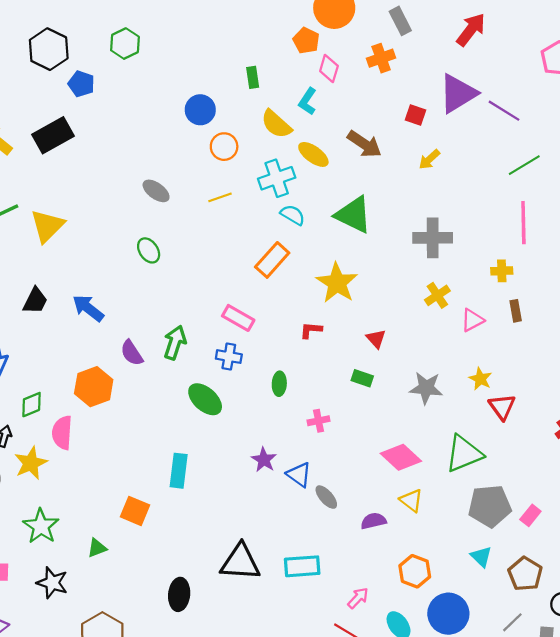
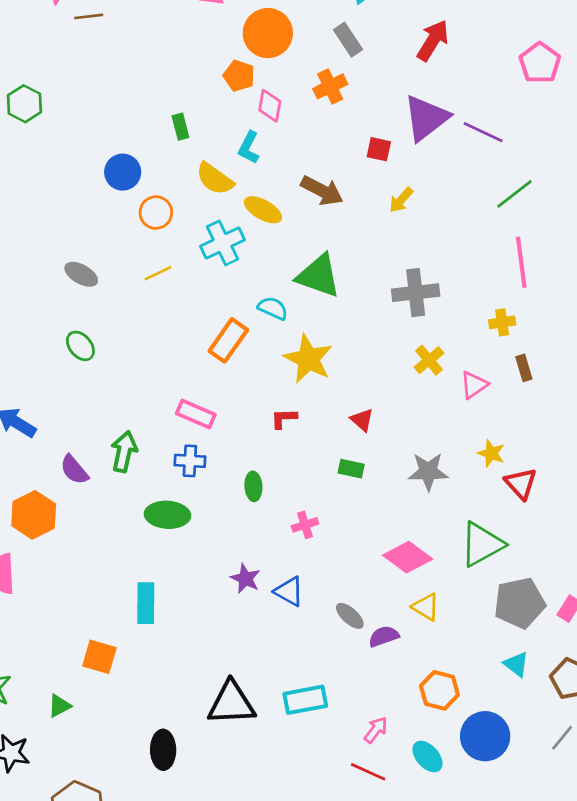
cyan semicircle: (293, 215) -> (273, 308), moved
green ellipse: (205, 399) -> (167, 515), turned -32
gray ellipse: (326, 497) -> (350, 616), moved

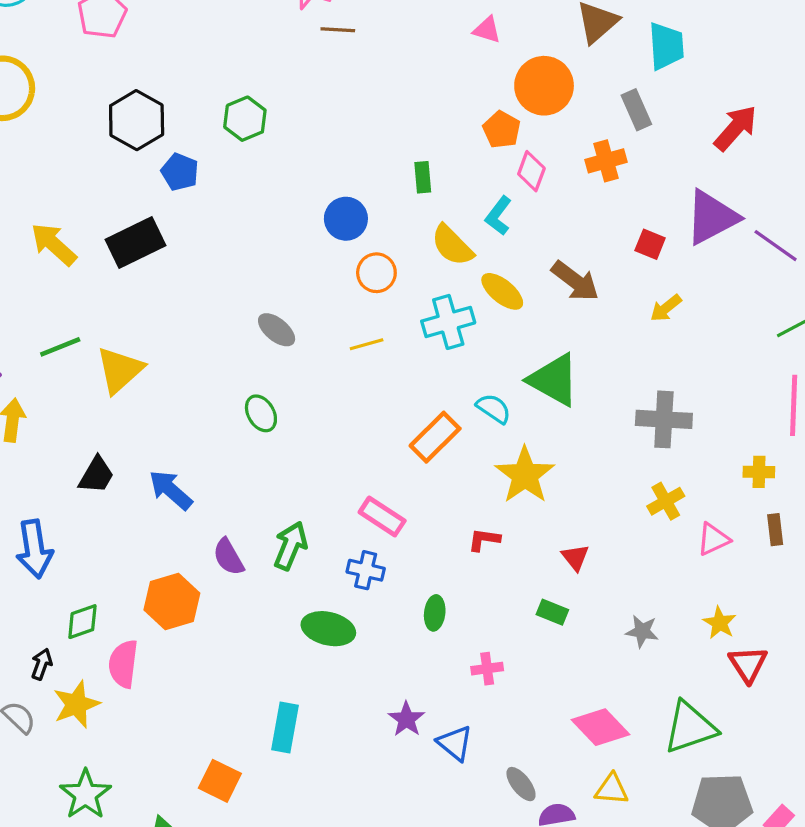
gray star: (428, 472) -> (642, 631), size x0.7
yellow triangle: (426, 607) -> (612, 789), turned -36

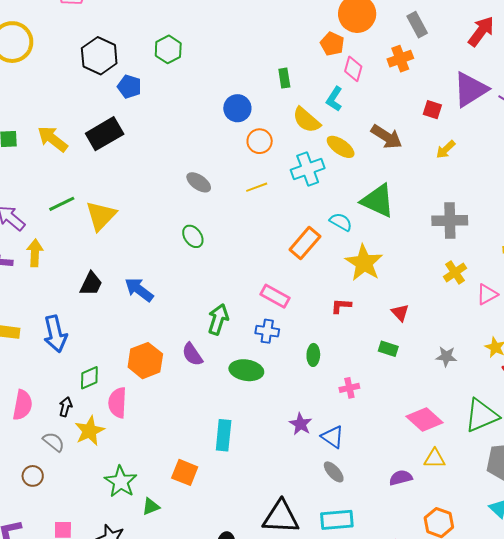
purple semicircle: (228, 557) -> (192, 354), moved
gray ellipse: (521, 784) -> (334, 472), moved
green star: (85, 794) -> (121, 482), moved

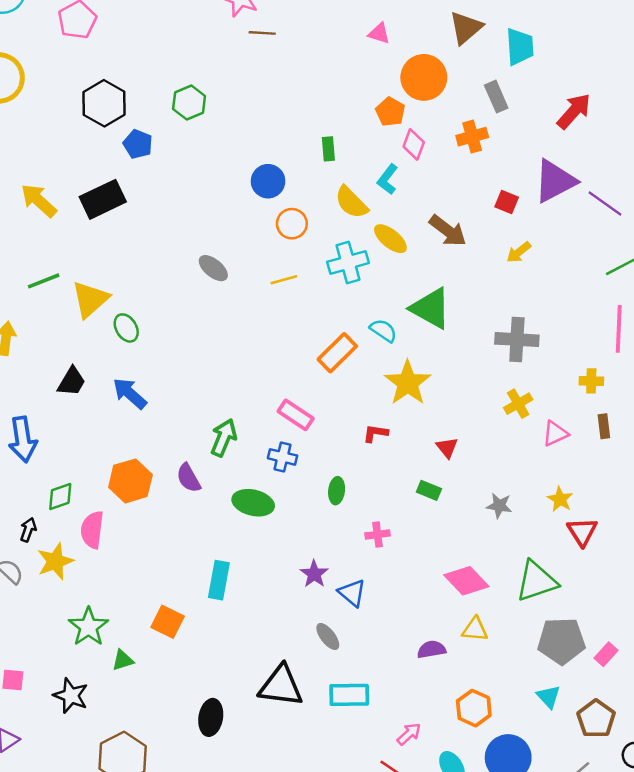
green ellipse: (193, 236) -> (126, 328), moved
gray ellipse: (334, 472) -> (328, 637), moved

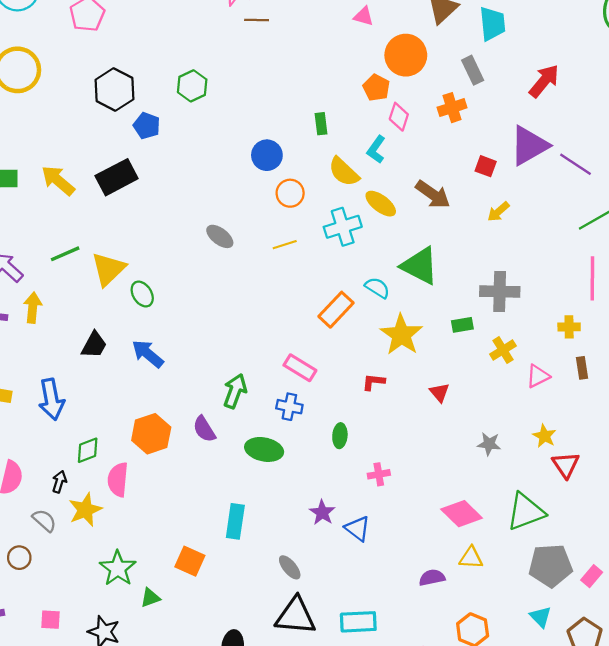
green rectangle: (429, 490) -> (462, 325), moved, turned -30
gray ellipse: (328, 637) -> (290, 567), moved

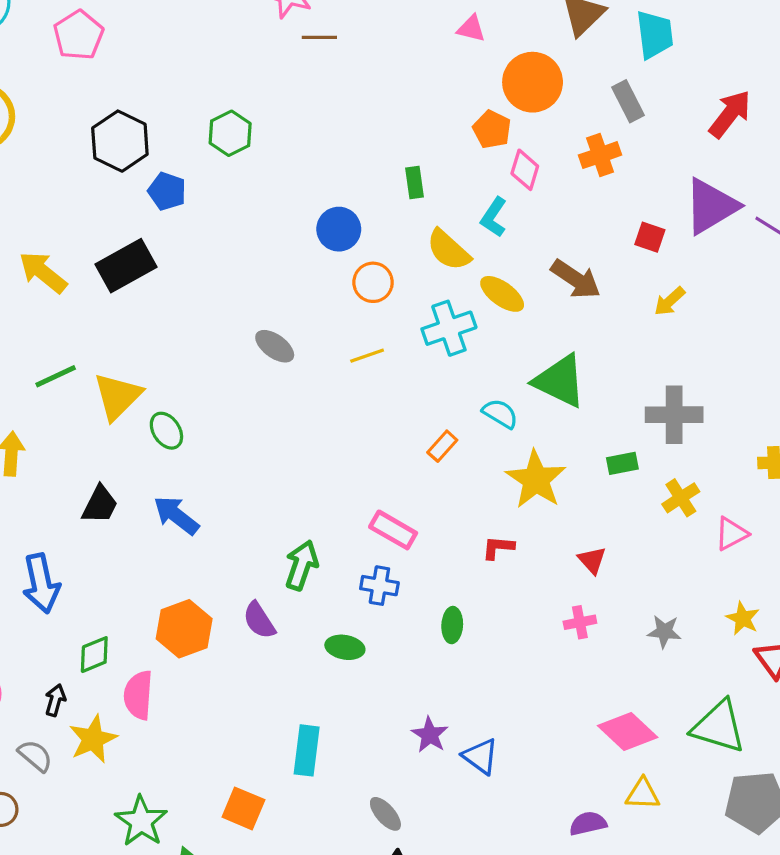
orange rectangle: (336, 310) -> (442, 446), size x0.6
green ellipse: (264, 449) -> (345, 647), size x0.7
pink cross: (379, 474) -> (580, 622), moved
green triangle: (526, 512) -> (719, 727), turned 39

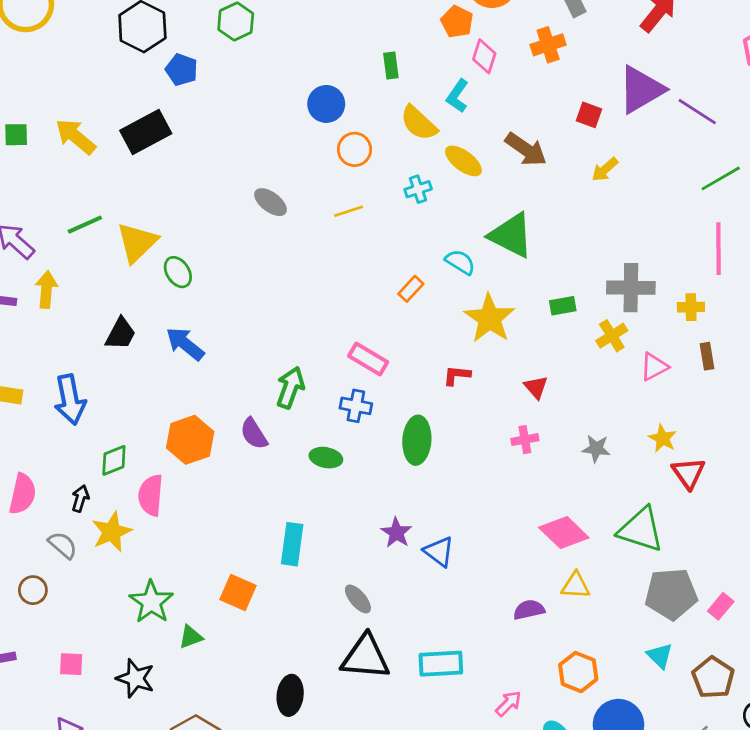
cyan cross: (449, 328) -> (418, 189), size x0.6
gray cross: (674, 415) -> (631, 288), moved
green ellipse: (452, 625) -> (417, 440), size x1.6

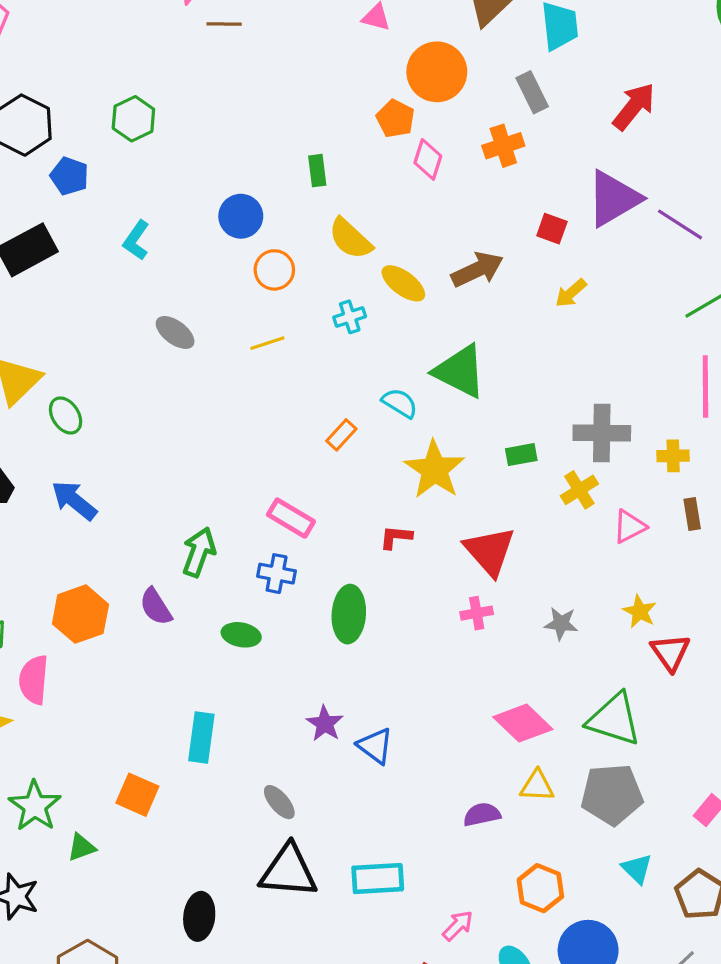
cyan L-shape: (457, 96) -> (136, 240), moved
brown arrow: (526, 149) -> (477, 270), turned -60
red triangle: (536, 387) -> (490, 551), size x1.8
gray pentagon: (671, 594) -> (612, 794), moved

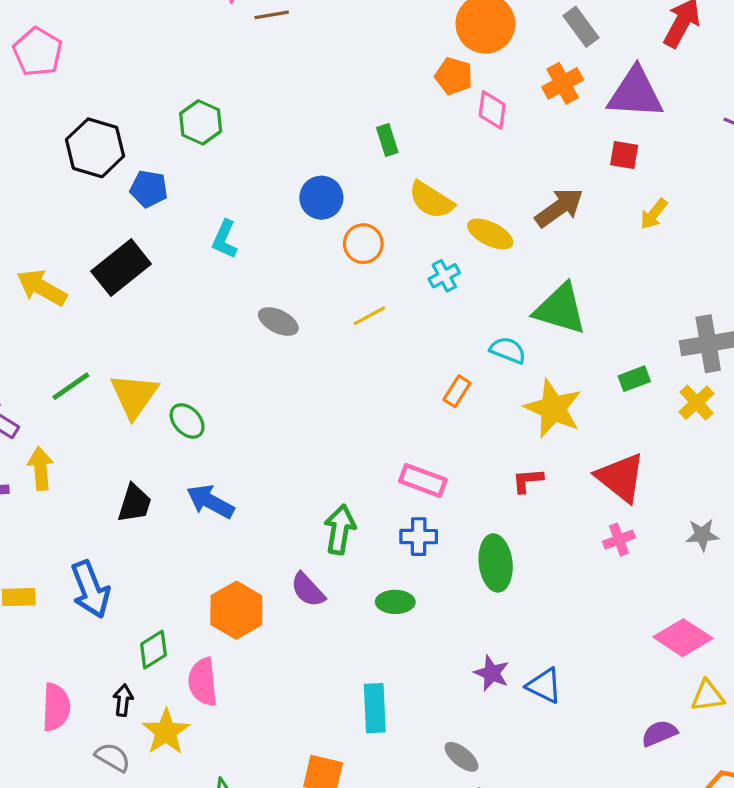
purple triangle: (614, 199) -> (635, 93), moved, turned 44

